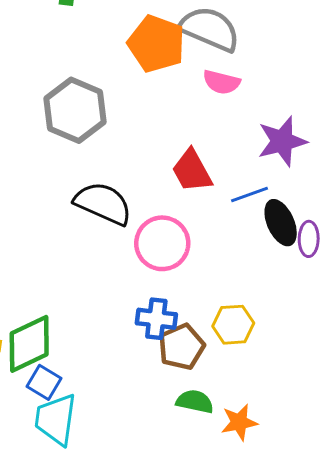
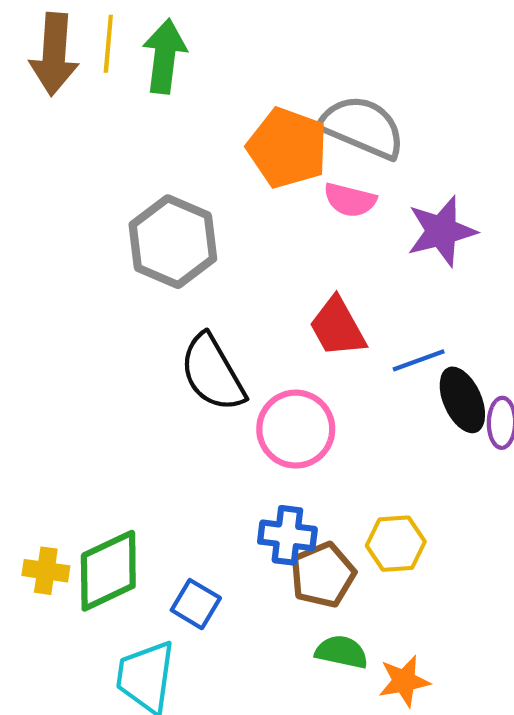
pink semicircle: (221, 82) -> (350, 200), moved
purple star: (282, 141) -> (442, 231), moved
black semicircle: (103, 203) -> (212, 373), turned -144
blue square: (44, 382) -> (196, 604), moved

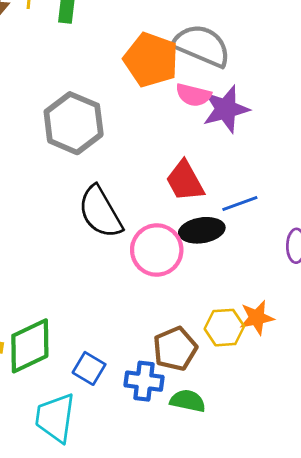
purple star: (442, 231) -> (226, 109), moved
black ellipse: (462, 400) -> (202, 230), moved, turned -75
blue cross: (287, 535) -> (144, 381), moved
orange star: (404, 681) -> (257, 318), moved

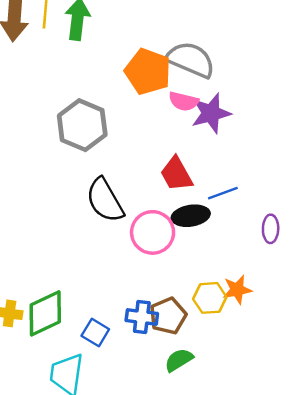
blue cross: (144, 381) -> (142, 317), moved
green semicircle: (188, 401) -> (179, 360), turned -44

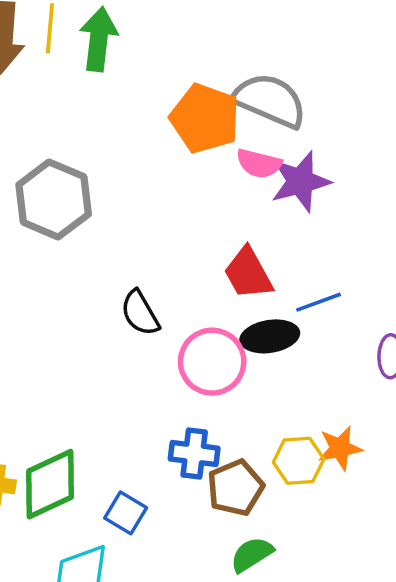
gray hexagon: (82, 125) -> (54, 200), moved
black semicircle: (105, 200) -> (140, 313), size x0.7
blue cross: (142, 317) -> (194, 454), moved

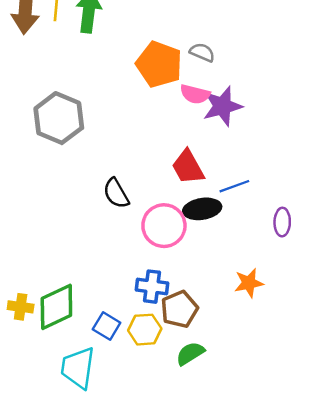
gray semicircle: (270, 100) -> (202, 52), size x0.5
yellow hexagon: (299, 461) -> (145, 330), moved

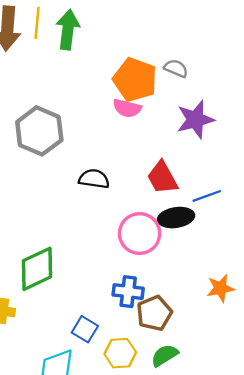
pink semicircle: (195, 94) -> (127, 108), moved
black semicircle: (116, 193) -> (94, 179), moved, turned 128
green diamond: (56, 307) -> (37, 269), moved
yellow hexagon: (145, 330) -> (120, 353), moved

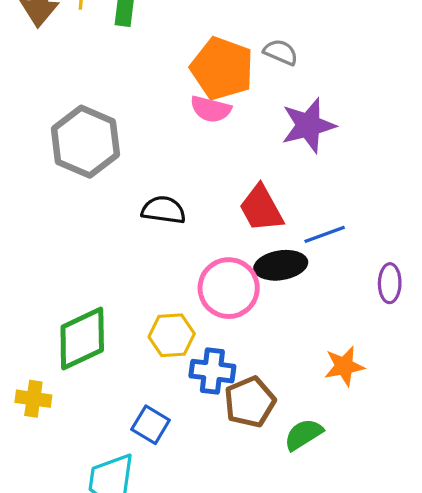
yellow hexagon: (120, 353) -> (172, 335), moved
green semicircle: (165, 355) -> (303, 434), moved

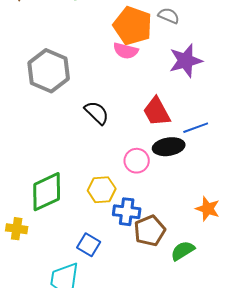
black semicircle: (164, 210) -> (97, 113), turned 36
pink circle: (229, 288) -> (137, 161), size x0.7
orange star: (344, 366) -> (208, 209), turned 30

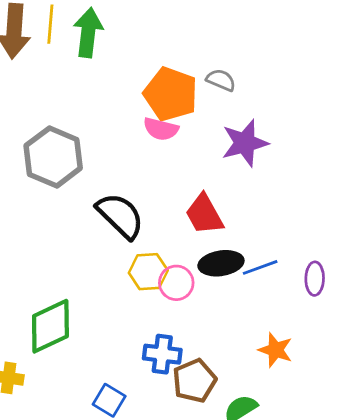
black semicircle: (97, 113) -> (120, 216), size x1.4
blue line: (196, 128) -> (260, 267), moved
yellow hexagon: (102, 190) -> (148, 272), moved

